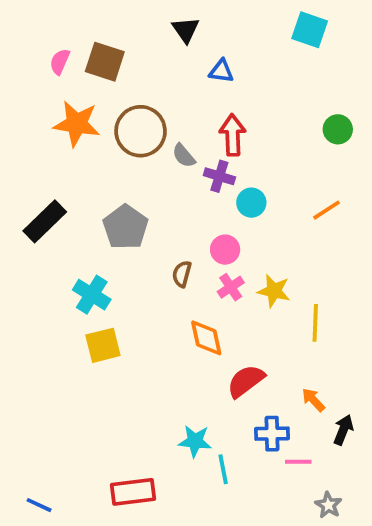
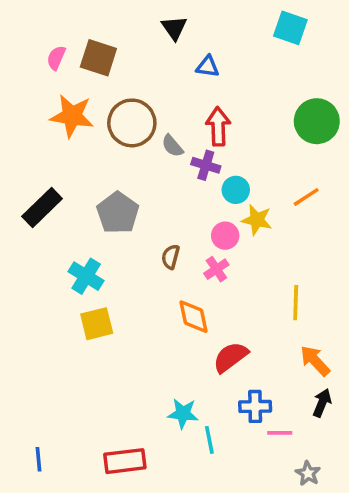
green circle: (338, 129) -> (317, 121), size x1.6
pink circle: (225, 250) -> (225, 236), moved
yellow star: (274, 291) -> (257, 220), moved
orange arrow: (313, 400) -> (315, 361), moved, size x1.4
blue line: (39, 505) -> (39, 459), moved, turned 60

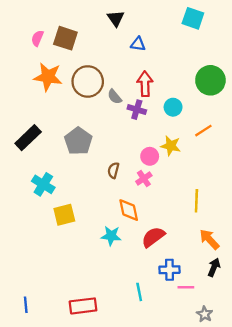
cyan circle: (236, 190) -> (173, 107), moved
cyan cross: (86, 276) -> (43, 184), moved
cyan star: (183, 414) -> (111, 236), moved

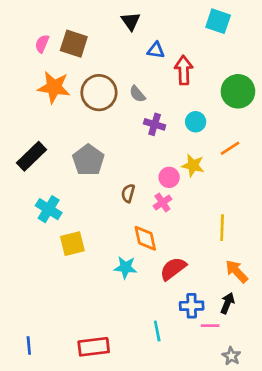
red arrow: (145, 84) -> (184, 70), moved
gray semicircle: (115, 97) -> (137, 94), moved
black arrow: (214, 267) -> (227, 303), moved

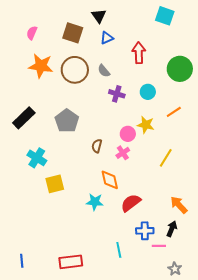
brown square: (74, 44) -> (73, 33), moved
blue triangle: (156, 50) -> (107, 38), moved, turned -32
yellow line: (222, 228) -> (166, 158), moved, turned 30

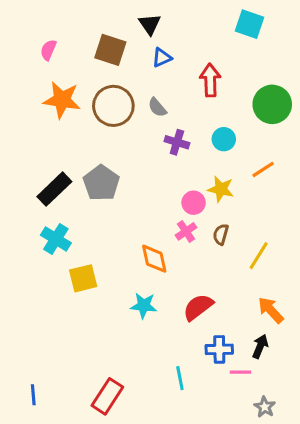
black rectangle: (24, 118) -> (54, 189), moved
brown semicircle: (97, 146) -> (221, 234), moved
yellow line: (166, 158) -> (259, 256), moved
orange diamond: (110, 180) -> (154, 259), moved
red rectangle: (71, 262) -> (107, 396), turned -50

